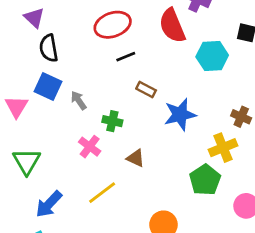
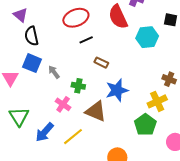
blue star: (180, 115) -> (117, 90), moved
brown triangle: (136, 158) -> (96, 111), size x1.6
blue arrow: (49, 204) -> (45, 132), moved

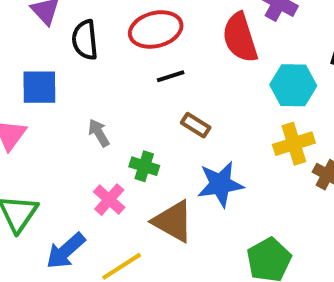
black semicircle: (31, 36) -> (85, 40), moved
blue square: (32, 63) -> (39, 87), moved, turned -30
yellow cross: (157, 101) -> (294, 144), moved

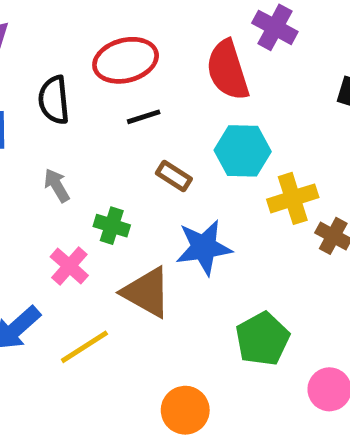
black semicircle: (85, 40) -> (54, 100), moved
cyan hexagon: (293, 85) -> (243, 151), moved

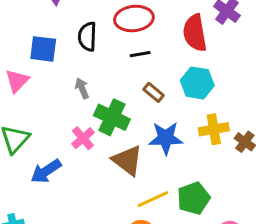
yellow cross: (293, 198) -> (214, 129), moved
green cross: (112, 226) -> (112, 117), size x1.6
yellow line: (84, 347) -> (153, 199), moved

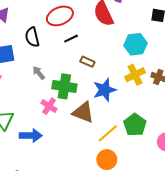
cyan hexagon: (197, 83) -> (135, 44), moved
blue arrow: (46, 171) -> (31, 136), turned -130

